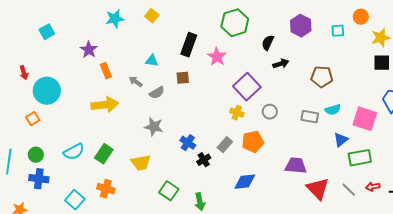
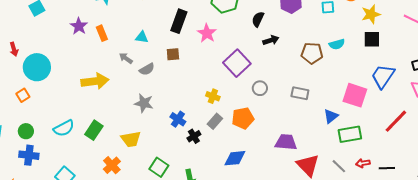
orange rectangle: (106, 71) -> (102, 33), moved
cyan semicircle: (333, 110) -> (337, 44), moved
yellow cross: (237, 113) -> (213, 96), moved
orange cross: (106, 189) -> (112, 165), moved, turned 30

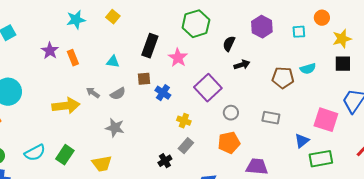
gray arrow: (126, 58) -> (93, 93), moved
orange pentagon: (243, 118) -> (229, 143), moved
blue cross: (178, 119) -> (163, 93), moved

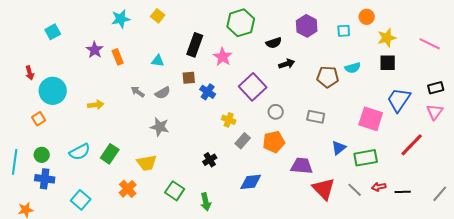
black semicircle: (229, 44) -> (274, 43), turned -133
yellow arrow: (66, 106) -> (96, 105), moved, size x0.6
blue triangle: (302, 141) -> (339, 148), moved
gray rectangle: (186, 146) -> (243, 141), moved

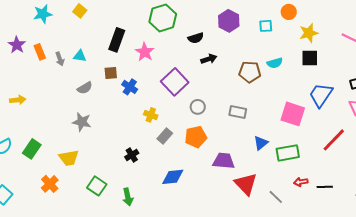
gray arrow: (138, 92) -> (60, 59), moved, turned -144
gray line: (355, 190) -> (276, 197), moved

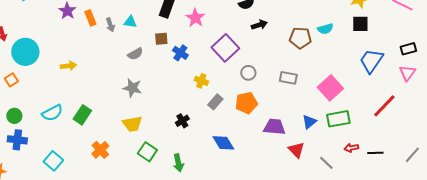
pink square: (293, 114) -> (330, 88), moved, turned 30
blue triangle: (261, 143) -> (309, 122), moved
yellow trapezoid: (69, 158) -> (132, 124), moved
blue diamond: (173, 177) -> (223, 143), turned 65
red triangle: (246, 184) -> (296, 150), size x0.7

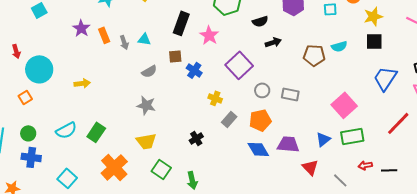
gray rectangle: (288, 78) -> (290, 94), moved
blue diamond: (223, 143) -> (258, 149), moved
orange cross: (100, 150) -> (114, 167), size x1.5

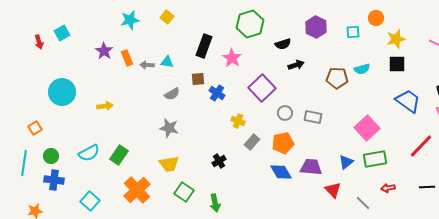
gray arrow: (124, 42) -> (147, 65), turned 112
red arrow: (16, 51) -> (39, 42), moved
blue trapezoid: (385, 78) -> (408, 101), turned 92
orange square: (25, 97) -> (35, 128), moved
black line: (389, 170) -> (427, 187), moved

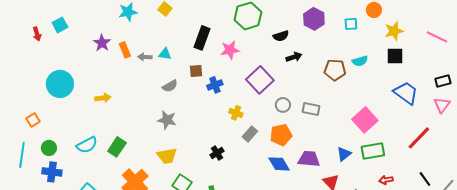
pink star: (232, 58) -> (230, 50), turned 30
blue cross: (217, 93) -> (215, 85), turned 35
black line: (427, 187) -> (425, 179), turned 56

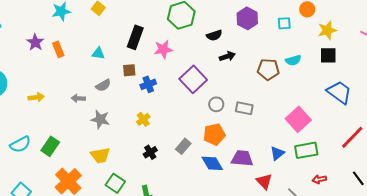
gray arrow: (145, 57) -> (78, 98), moved
yellow cross: (236, 113) -> (143, 119), moved, turned 32
gray rectangle: (250, 134) -> (183, 146), moved

